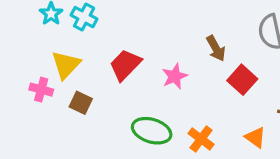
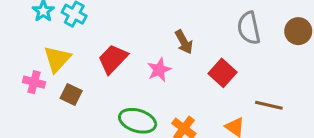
brown arrow: (216, 48) -> (184, 42), moved

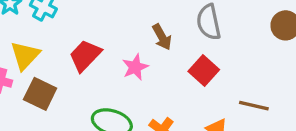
gray semicircle: (249, 28) -> (209, 22), moved
brown square: (71, 94) -> (40, 94), size x1.4

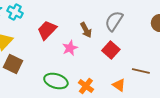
gray semicircle: (209, 22) -> (114, 21), turned 45
red trapezoid: (85, 55) -> (47, 30), moved

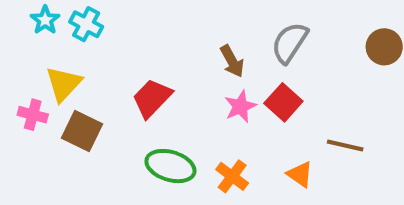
red trapezoid: (47, 30) -> (152, 98), moved
pink star: (70, 48) -> (240, 106), moved

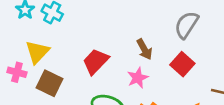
brown arrow: (232, 61) -> (144, 49), moved
pink star: (240, 106) -> (138, 78), moved

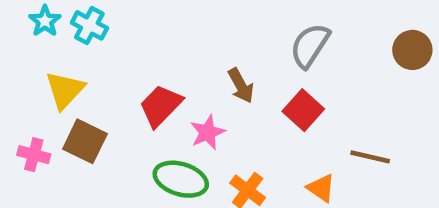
pink cross: (17, 72) -> (34, 155), moved
pink star: (138, 78) -> (207, 132), moved

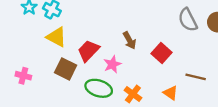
gray semicircle: (310, 46) -> (188, 20), moved, turned -60
yellow triangle: (65, 90) -> (56, 37), moved, turned -45
brown square: (85, 141) -> (66, 69), moved

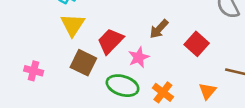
yellow triangle: (56, 37) -> (73, 25), turned 35
brown arrow: (129, 40) -> (159, 29), turned 72
orange triangle: (171, 93) -> (207, 91), turned 35

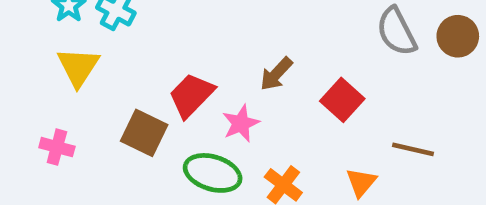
yellow triangle: (73, 25) -> (78, 67), moved

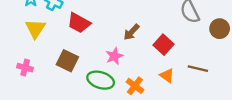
brown circle: (458, 36) -> (220, 29), moved
red trapezoid: (191, 95) -> (79, 23), moved, turned -105
orange triangle: (361, 182) -> (167, 76), moved, turned -35

